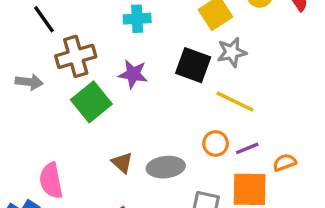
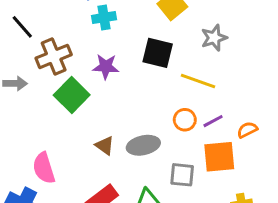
gray star: (232, 52) -> (214, 38), moved

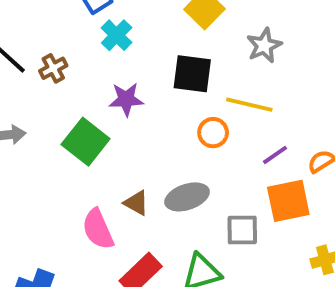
cyan cross: (104, 18) -> (117, 35), turned -30
brown cross: (54, 56) -> (53, 68), moved, size x0.6
orange circle: (185, 120) -> (213, 133), moved
pink semicircle: (44, 168) -> (98, 229), moved

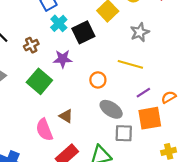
brown cross: (53, 68) -> (31, 45), moved
black square: (192, 74) -> (83, 32), moved, turned -35
orange circle: (213, 133) -> (98, 80), moved
gray ellipse: (187, 197) -> (111, 109), moved, turned 50

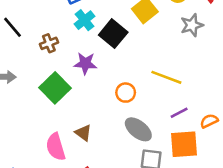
black square: (83, 32) -> (113, 34), turned -30
gray star: (140, 32) -> (192, 25), moved

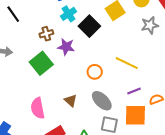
brown cross: (49, 43) -> (46, 34), moved
brown triangle: (83, 133) -> (71, 101), moved

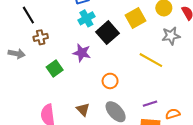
brown cross: (46, 34) -> (41, 37), moved
green square: (41, 63) -> (55, 68), size x0.7
yellow line: (127, 63) -> (151, 60), moved

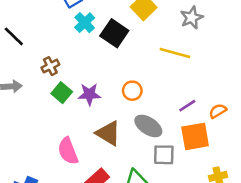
brown cross: (41, 37) -> (50, 66), moved
purple star: (82, 53) -> (89, 94), moved
brown triangle: (83, 109) -> (108, 133), size x1.5

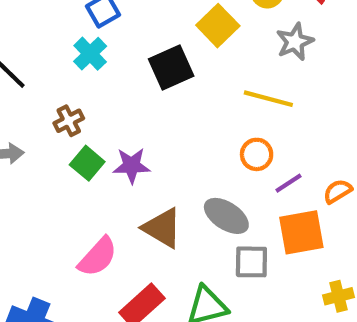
cyan cross: (85, 23) -> (90, 54), moved
black square: (114, 33) -> (171, 67), turned 32
orange circle: (132, 91) -> (257, 154), moved
pink semicircle: (68, 151) -> (98, 257), turned -116

